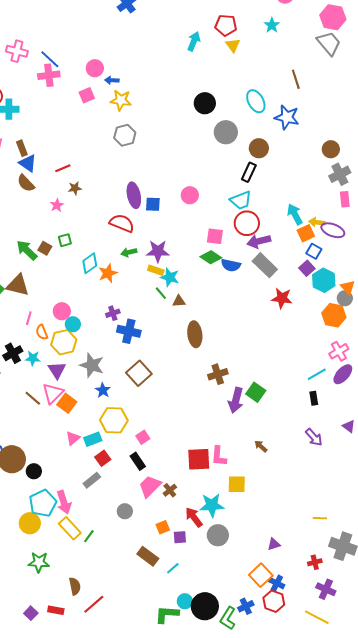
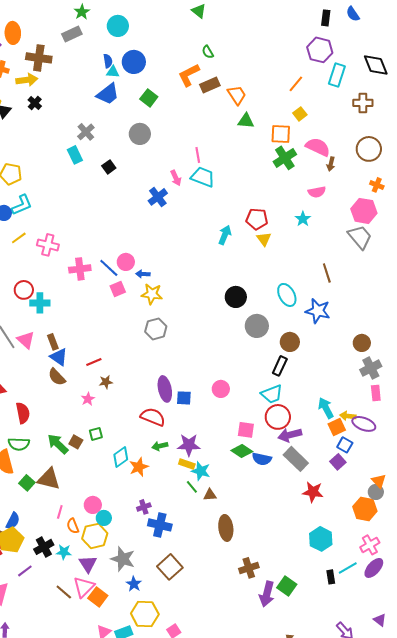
blue line: (50, 59) -> (109, 268), moved
cyan hexagon: (324, 280) -> (321, 539), moved
black rectangle: (314, 398) -> (331, 577), moved

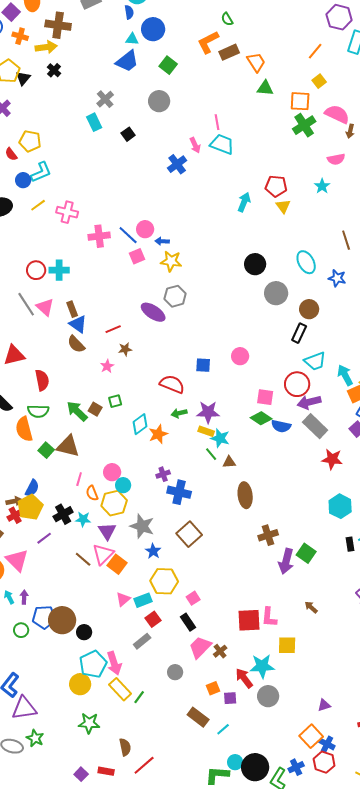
blue semicircle: (108, 61) -> (129, 12), moved
red circle: (24, 290) -> (36, 270), moved
blue star: (318, 311) -> (337, 278), size x0.7
purple ellipse: (165, 389) -> (153, 312), moved, turned -45
cyan trapezoid: (272, 394) -> (315, 361), moved

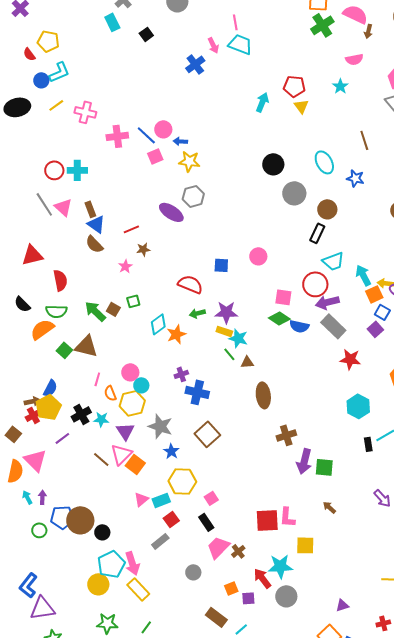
orange semicircle: (24, 429) -> (42, 329), turned 70
green square: (306, 553) -> (324, 467), moved, turned -30
green line: (139, 697) -> (146, 627), moved

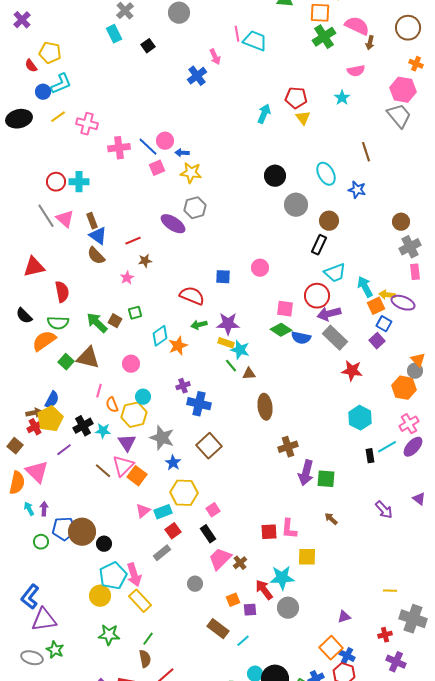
cyan trapezoid: (240, 44) -> (255, 41), moved
pink circle: (130, 372) -> (131, 364), moved
red square: (267, 520) -> (269, 532), size x0.7

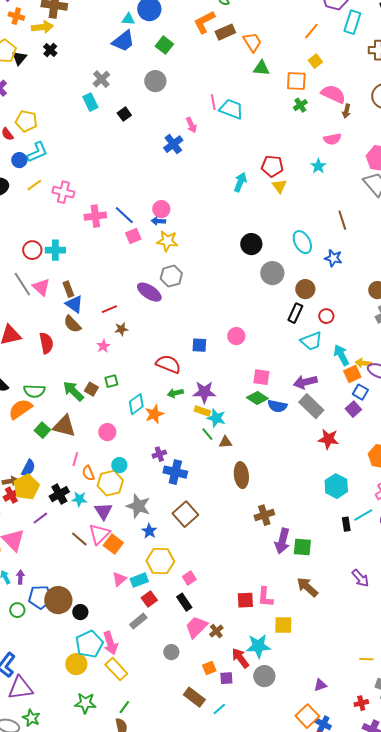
green cross: (324, 37) -> (300, 105), size x0.6
pink circle: (165, 141) -> (161, 209), moved
red semicircle: (62, 292) -> (46, 343), moved
red circle: (317, 296) -> (326, 316), moved, size x0.6
brown arrow: (331, 519) -> (307, 587), size x1.6

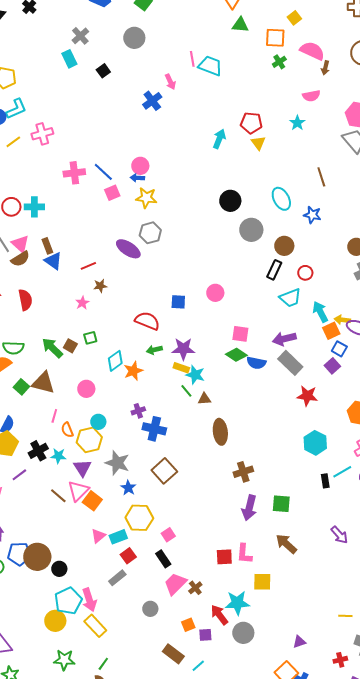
pink cross: (63, 192) -> (42, 134), moved, turned -30
brown semicircle: (72, 324) -> (20, 259), moved, turned -78
purple arrow: (282, 541) -> (249, 508), moved

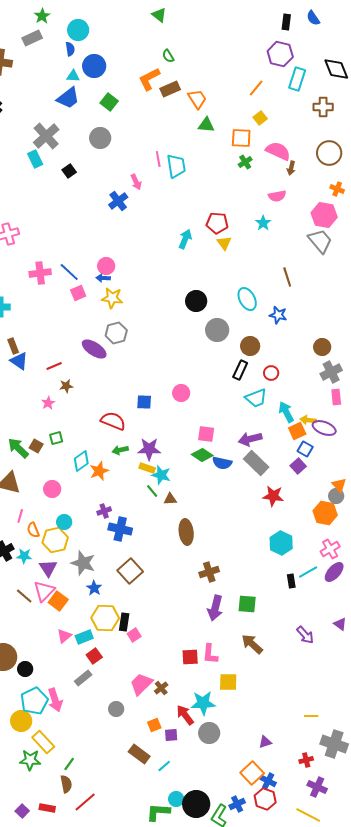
gray cross: (80, 36) -> (46, 136), size x1.5
cyan trapezoid: (210, 66) -> (176, 166), turned 60
black rectangle: (163, 559) -> (124, 622), moved, turned 42
yellow rectangle: (95, 626) -> (43, 742), moved

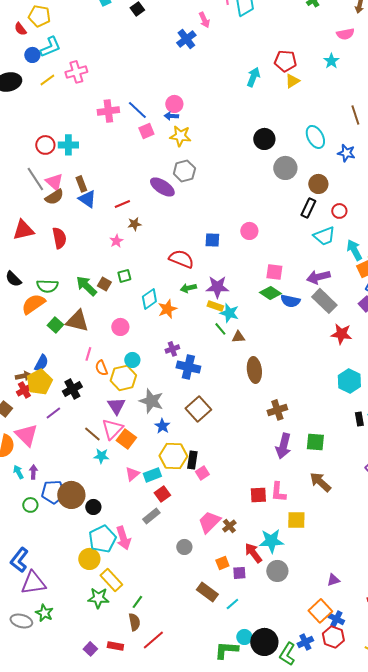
yellow triangle: (224, 243) -> (292, 81), turned 35
cyan star: (24, 556) -> (101, 456), moved

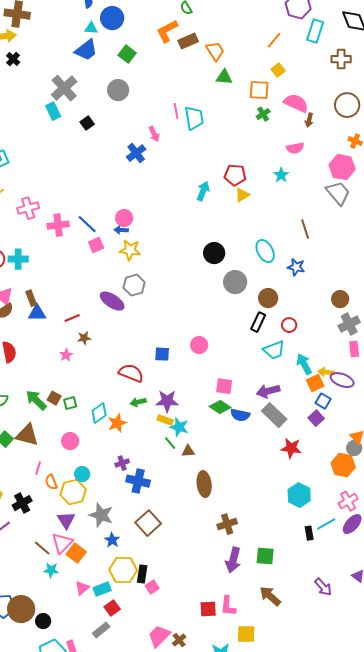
pink cross: (76, 72) -> (28, 208), moved
blue triangle: (87, 199) -> (37, 313), turned -36
green square: (124, 276) -> (70, 403), moved

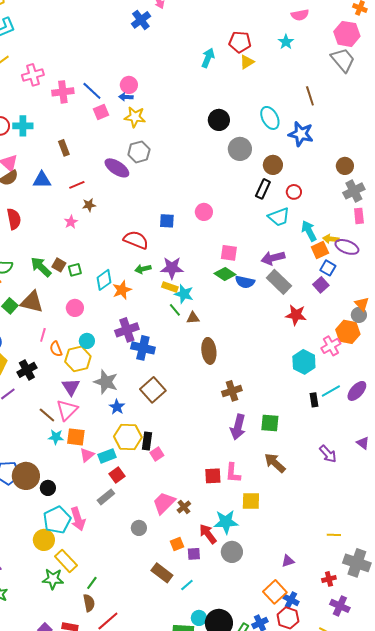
blue star: (296, 267) -> (301, 134), size x1.4
brown rectangle: (31, 298) -> (64, 148), moved
purple cross: (122, 463) -> (127, 330), size x1.6
pink cross: (348, 501) -> (331, 346), moved
orange square: (76, 553) -> (76, 437), moved, turned -30

